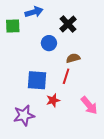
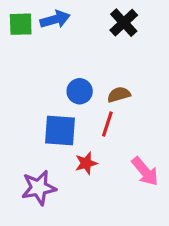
black cross: (68, 24) -> (124, 23), moved
green square: (13, 26) -> (21, 24), moved
blue circle: (49, 43) -> (80, 91), moved

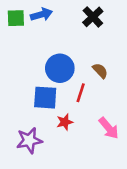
blue circle: (80, 91) -> (60, 68), size x1.5
brown semicircle: (119, 95) -> (100, 71), moved, turned 63

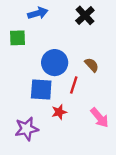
green square: (16, 18) -> (18, 38), moved

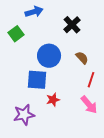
black cross: (85, 15) -> (72, 25), moved
green square: (18, 38) -> (16, 34), turned -35
red line: (74, 85) -> (91, 80), moved

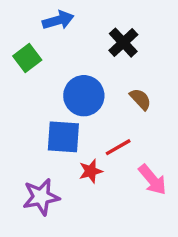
red line: (91, 80) -> (118, 147), moved, turned 42

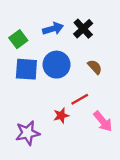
blue arrow: (58, 20) -> (53, 29), moved
blue square: (63, 137) -> (26, 69), moved

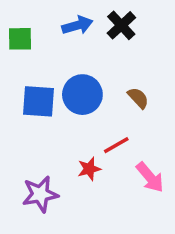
blue arrow: (53, 29) -> (77, 25), moved
black cross: (83, 29) -> (121, 25), moved
green square: (18, 39) -> (20, 39), moved, turned 36

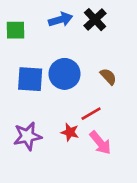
red star: (89, 169) -> (70, 132), turned 30
pink arrow: (150, 177) -> (100, 143), moved
purple star: (40, 194) -> (27, 136), moved

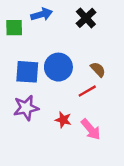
blue arrow: (61, 20) -> (42, 14), moved
red line: (91, 114) -> (87, 91), moved
purple star: (27, 136) -> (26, 108), moved

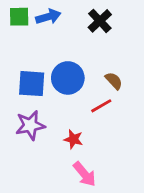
green square: (14, 28) -> (19, 17), moved
pink arrow: (91, 129) -> (85, 174), moved

